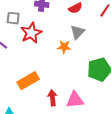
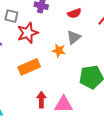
orange rectangle: (28, 81) -> (29, 67), moved

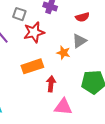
red arrow: (41, 100) -> (51, 84), moved

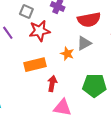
red semicircle: (82, 17) -> (89, 20), size x1.6

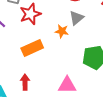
red arrow: (52, 84) -> (25, 82), moved

